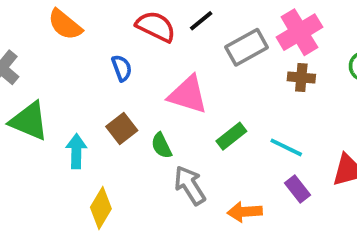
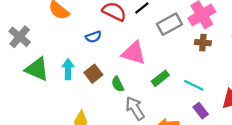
blue semicircle: (122, 68) -> (93, 37), turned 91
cyan arrow: (76, 151) -> (68, 69), moved

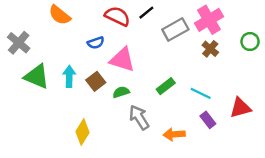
brown cross: (203, 43) -> (210, 49), turned 35
pink triangle: (134, 53) -> (122, 60), moved
green semicircle: (118, 84) -> (121, 92), turned 98

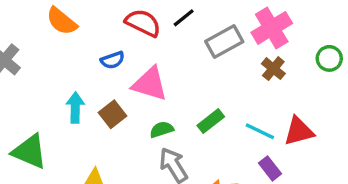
green triangle: (37, 76) -> (30, 152), moved
green semicircle: (121, 92) -> (162, 130), moved
red triangle: (240, 108) -> (299, 131), moved

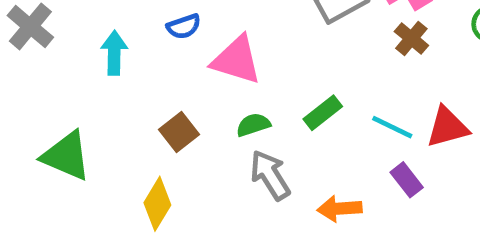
cyan arrow: (75, 108) -> (114, 53), moved
brown square: (112, 114) -> (179, 132), moved

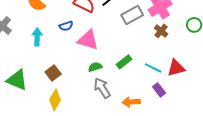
brown square: (179, 132) -> (53, 73), moved

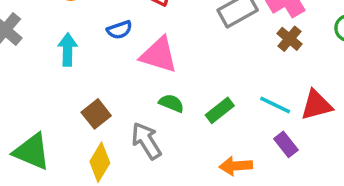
green rectangle: (124, 62) -> (220, 110), moved
green semicircle: (95, 67) -> (171, 103), turned 40
green triangle: (17, 80) -> (32, 152), moved
gray arrow: (102, 88) -> (146, 141), moved

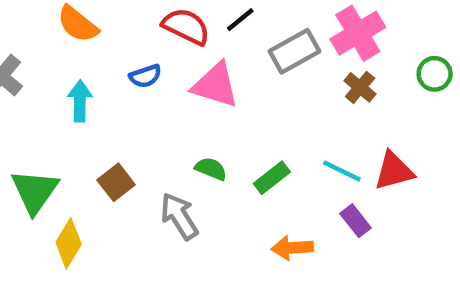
pink triangle: (159, 55) -> (215, 85), moved
green triangle: (32, 152) -> (35, 191), moved, turned 42
yellow diamond: (100, 162) -> (69, 243), moved

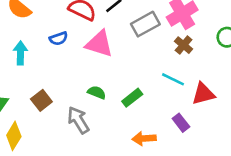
cyan line: (342, 171) -> (173, 79), moved

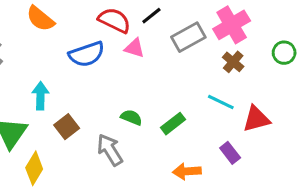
blue semicircle: (59, 39) -> (87, 54), size x1.6
pink triangle: (99, 44) -> (134, 48), moved, size x0.6
cyan arrow: (20, 53) -> (40, 96), moved

